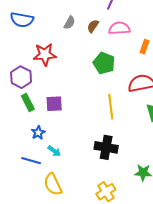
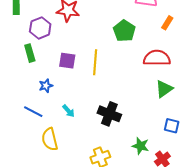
green rectangle: (28, 103) -> (30, 53), moved
yellow line: (111, 107) -> (95, 62), moved
cyan arrow: (54, 151) -> (69, 111), moved

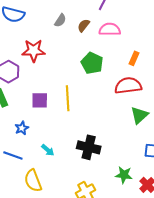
orange rectangle: (167, 23) -> (134, 58), moved

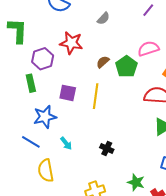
brown semicircle: (84, 25) -> (103, 62), moved
pink semicircle: (110, 29) -> (148, 49), moved, turned -30
blue star: (22, 128) -> (45, 117), size x1.6
black cross: (89, 147) -> (107, 148), size x0.6

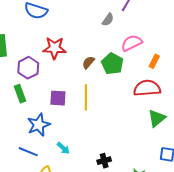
gray semicircle: (103, 18) -> (108, 20), moved
black cross: (107, 148) -> (104, 161), moved, turned -32

